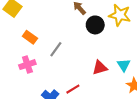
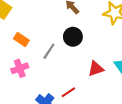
black circle: (95, 25) -> (73, 37), moved

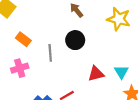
gray line: (49, 51) -> (50, 53), turned -42

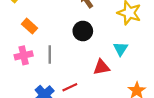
gray line: (50, 53) -> (50, 54), moved
cyan triangle: (121, 72) -> (121, 49), moved

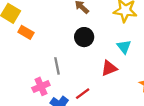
orange rectangle: (30, 26) -> (26, 32), moved
pink cross: (24, 55) -> (41, 86), moved

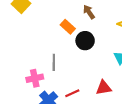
orange rectangle: (26, 32) -> (68, 27), moved
red triangle: (109, 68) -> (104, 88), moved

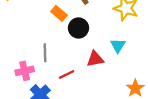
red triangle: (104, 88) -> (95, 59), moved
red line: (72, 93) -> (67, 74), moved

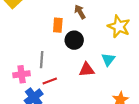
orange rectangle: (59, 13) -> (58, 25), turned 48
red line: (67, 74) -> (50, 81), moved

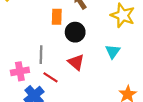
red triangle: (87, 70) -> (76, 62), moved, turned 49
red line: (50, 81) -> (51, 77), turned 56

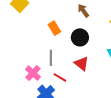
orange rectangle: (57, 17) -> (54, 28), moved, turned -32
pink cross: (20, 71) -> (33, 73), turned -35

